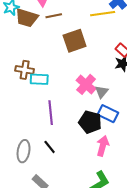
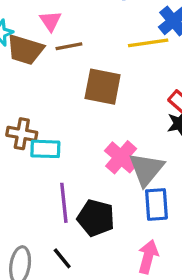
brown square: (75, 41) -> (103, 87), turned 30
gray triangle: (102, 92) -> (146, 169), size x1.6
blue rectangle: (108, 114) -> (156, 204), turned 60
black pentagon: (90, 122) -> (96, 218), moved

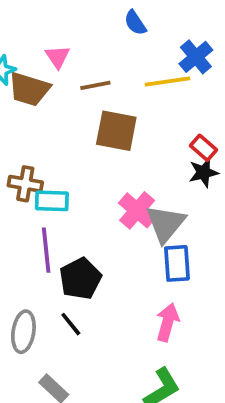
brown line: (69, 46) -> (95, 85), moved
purple line: (64, 203) -> (46, 250), moved
black pentagon: (96, 218) -> (80, 279), moved, turned 30

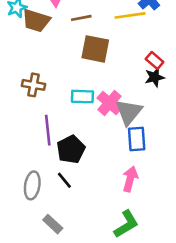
cyan rectangle: (52, 201) -> (82, 97), moved

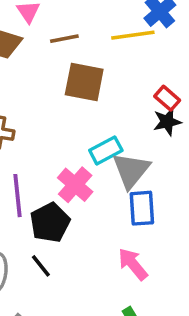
cyan rectangle: (82, 97) -> (106, 150), moved, turned -30
pink cross: (110, 103) -> (75, 185), moved
pink arrow: (130, 179) -> (133, 264), turned -55

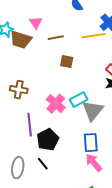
brown square: (84, 82) -> (67, 62), size x0.6
pink cross: (75, 185) -> (56, 104), moved
blue rectangle: (142, 208) -> (91, 143), moved

